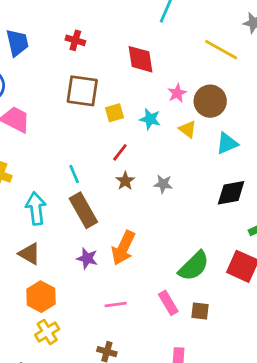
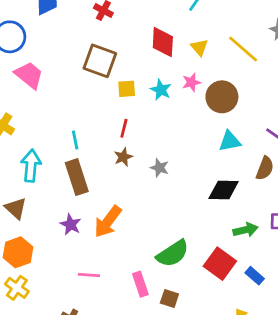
cyan star: (150, 119) -> (161, 90), moved
yellow triangle: (188, 129) -> (199, 47), moved
red line: (120, 152) -> (124, 128), turned -36
yellow cross: (47, 332) -> (17, 288), turned -35

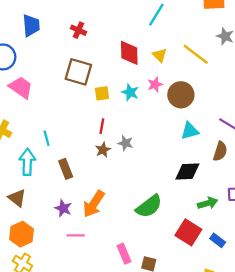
cyan line: (75, 140) -> (47, 138), moved
gray star: (159, 168) -> (125, 143), moved
brown rectangle: (77, 177) -> (66, 169), size x0.7
green semicircle: (173, 254) -> (149, 206), moved
pink line: (89, 275) -> (76, 235), moved

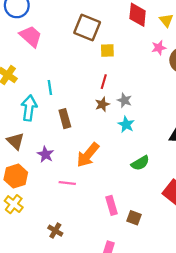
cyan star: (130, 92) -> (126, 124), moved
green semicircle: (149, 206) -> (140, 163), size x0.7
purple star: (63, 208) -> (45, 154), moved

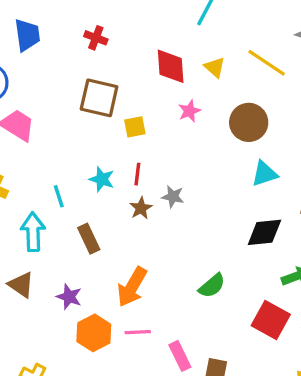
pink star: (159, 48) -> (189, 111), moved
cyan star: (126, 124) -> (102, 179), moved
orange hexagon: (16, 176) -> (94, 333), moved
pink line: (67, 183) -> (138, 332), moved

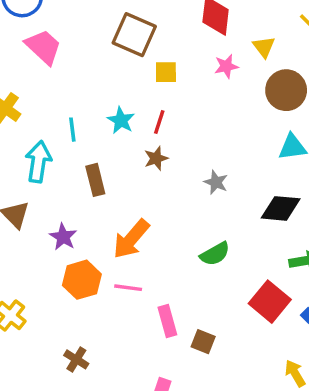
yellow triangle: (215, 67) -> (264, 47), moved
gray star: (173, 197) -> (216, 182), moved

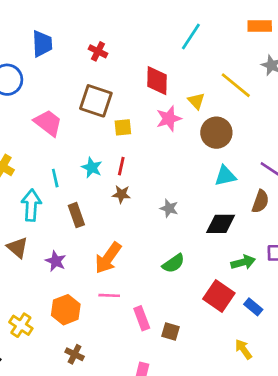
pink trapezoid: (43, 47) -> (48, 123), moved
pink star: (226, 66) -> (169, 119), size x1.4
brown star: (156, 158) -> (121, 194), turned 30
orange hexagon: (82, 280) -> (66, 310), moved

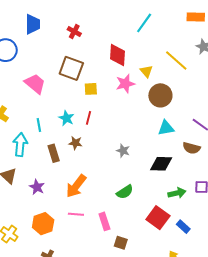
brown star: (121, 194) -> (76, 143), moved
brown semicircle: (260, 201) -> (191, 148), turned 84
pink rectangle: (142, 318) -> (104, 221), moved

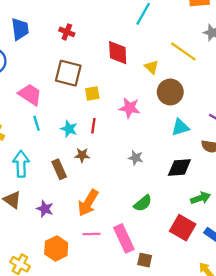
pink star: (125, 84) -> (130, 108), moved, turned 30
cyan line: (39, 125) -> (36, 123), moved
pink rectangle: (104, 221) -> (124, 238), size x1.4

